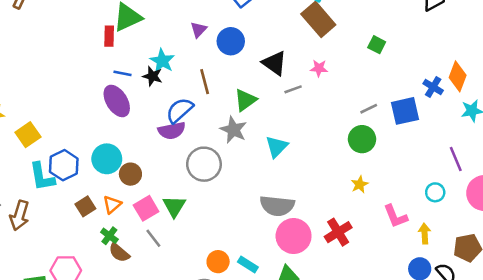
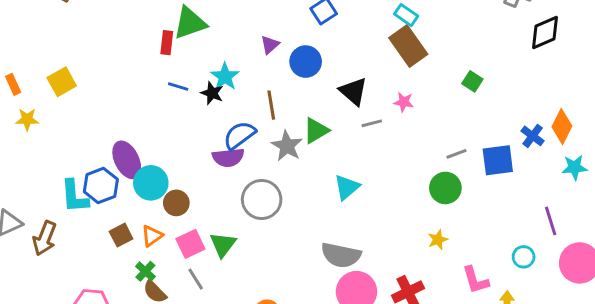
purple ellipse: (117, 101) -> (127, 160), moved
gray star: (233, 130) -> (287, 146), moved
yellow square: (28, 135) -> (62, 82), moved

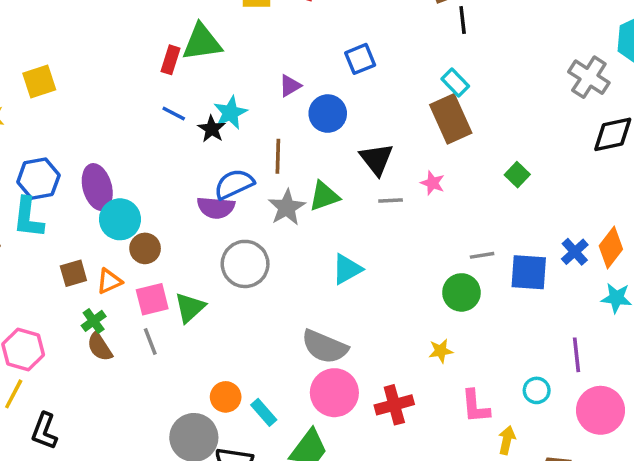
blue hexagon: (101, 185) -> (38, 179), moved

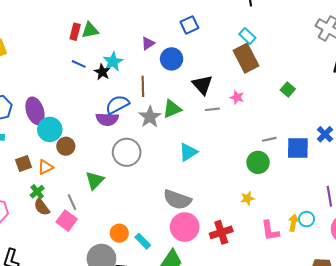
green triangle: (202, 42) -> (90, 30), moved, size x0.7
pink square: (152, 299) -> (67, 221), moved, turned -36
yellow arrow: (507, 440) -> (293, 223), moved

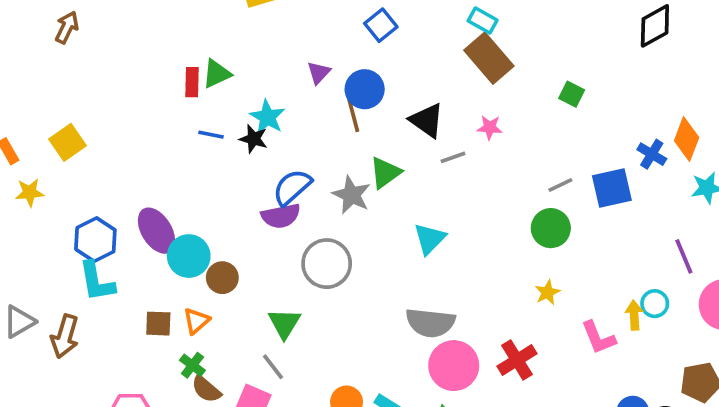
brown line: (143, 86) -> (353, 114), moved
brown square: (23, 164) -> (158, 324), turned 35
gray line: (72, 202) -> (273, 367), moved

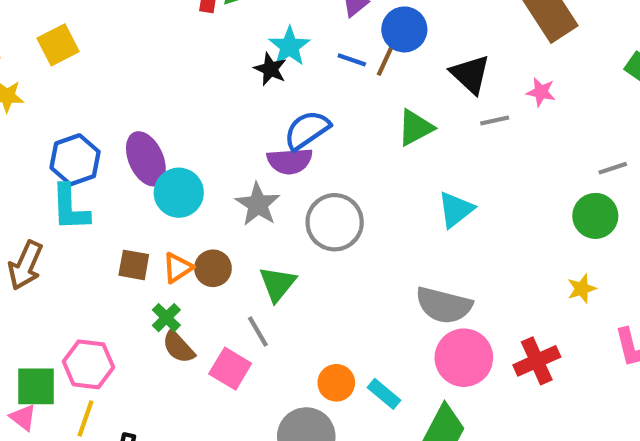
brown line: (353, 114) -> (387, 56), turned 32
blue line: (211, 135) -> (352, 60), moved
gray star: (351, 195) -> (258, 204), moved
brown circle: (222, 278) -> (213, 268), moved

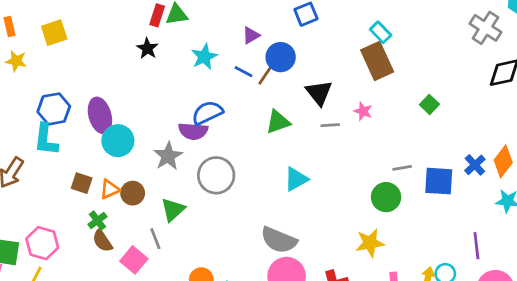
black star: (270, 69) -> (147, 48), moved
yellow star: (582, 289) -> (370, 243), size x1.5

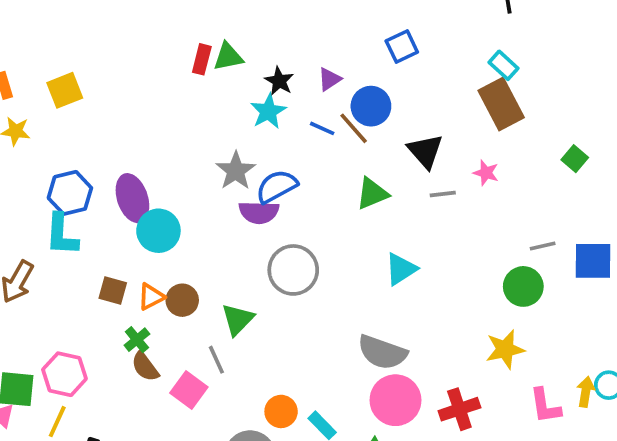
black star: (147, 48) -> (279, 81), moved
brown line: (267, 73) -> (354, 128), turned -72
gray star: (168, 156) -> (236, 171), moved

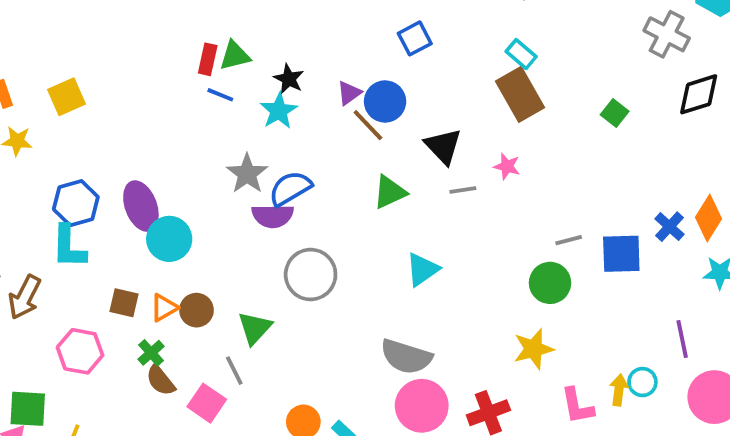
purple triangle: (329, 79) -> (349, 93), moved
blue line: (322, 128) -> (220, 95), moved
green square: (575, 159) -> (615, 113), moved
pink hexagon: (64, 374) -> (80, 351), moved

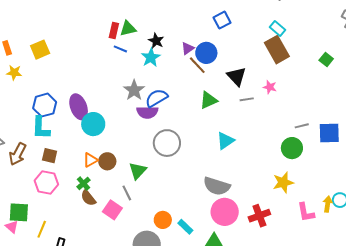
brown square: (124, 303) -> (50, 156), moved

